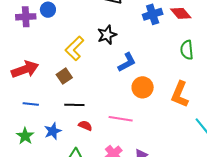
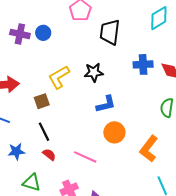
black line: (74, 105) -> (44, 132), turned 48

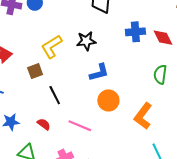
black line: (44, 132) -> (55, 95), moved

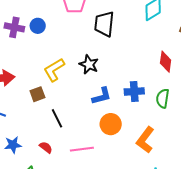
blue cross: (135, 32) -> (134, 91), moved
red diamond: (163, 38) -> (166, 62), turned 35
black star: (86, 41) -> (89, 64), turned 30
pink line: (80, 126) -> (82, 149), turned -30

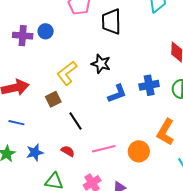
orange circle: (111, 124) -> (139, 151), moved

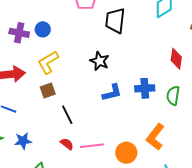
blue circle: (46, 31) -> (43, 29), moved
purple cross: (23, 36) -> (19, 33), moved
yellow L-shape: (67, 73) -> (48, 62), moved
red semicircle: (68, 151) -> (67, 144), moved

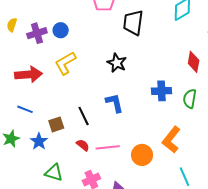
purple cross: (19, 33) -> (37, 33), turned -30
brown square: (48, 90) -> (56, 124), moved
blue L-shape: (112, 93) -> (115, 103), moved, turned -90
blue star: (23, 141) -> (39, 141), turned -30

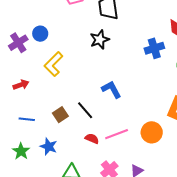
black star: (117, 63) -> (100, 40), moved, turned -30
red arrow: (29, 74) -> (21, 85), size x0.6
blue cross: (162, 91) -> (154, 48), moved
brown square: (56, 124) -> (60, 115), moved

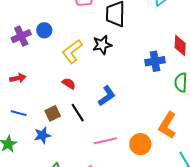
yellow L-shape: (53, 64) -> (72, 52), moved
blue L-shape: (111, 89) -> (107, 96), turned 75
red semicircle: (92, 139) -> (69, 83), moved
blue star: (49, 147) -> (42, 135), moved, turned 30

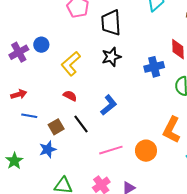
black star: (102, 45) -> (111, 57), moved
blue line: (19, 113) -> (29, 116), moved

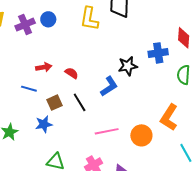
black star: (111, 57) -> (128, 66), moved
yellow L-shape: (71, 64) -> (89, 19), moved, turned -45
red arrow: (19, 94) -> (44, 67), moved

